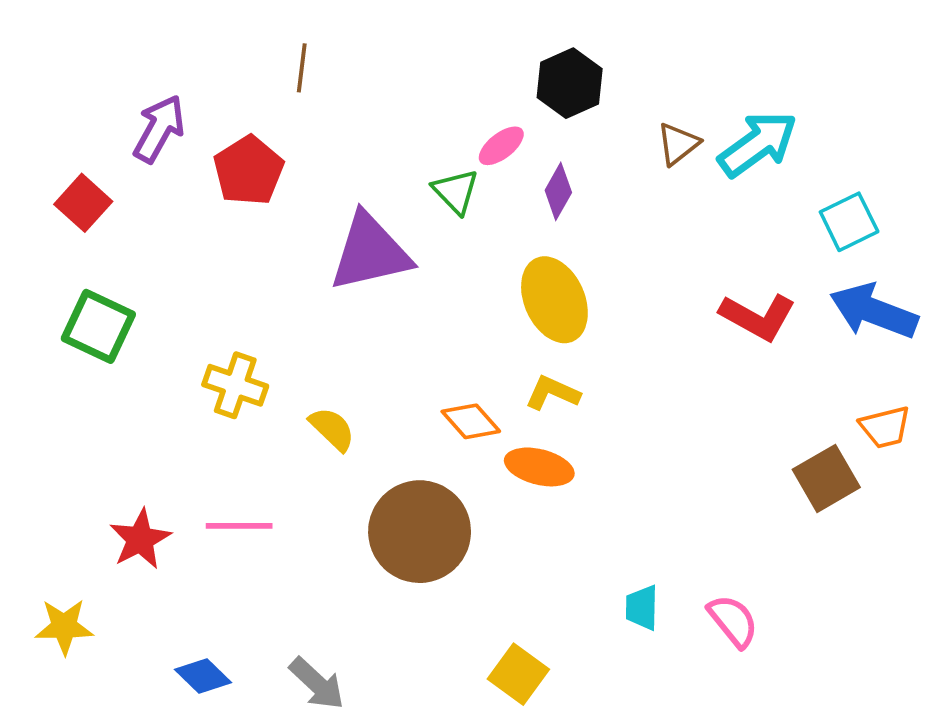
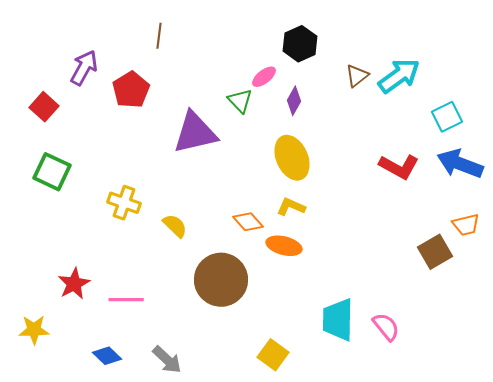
pink line: (239, 526) -> (126, 300), moved
cyan trapezoid: (642, 608) -> (338, 320), size x1.8

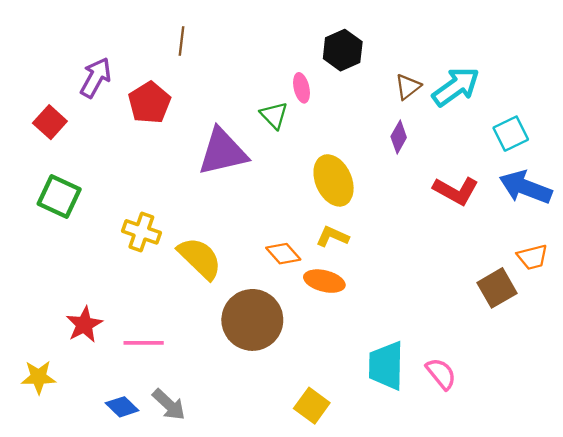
pink ellipse: (264, 77) -> (302, 88), turned -65
purple diamond: (294, 101) -> (399, 137), moved
yellow semicircle: (175, 226) -> (200, 258), size x1.6
gray arrow: (167, 360) -> (169, 405), moved

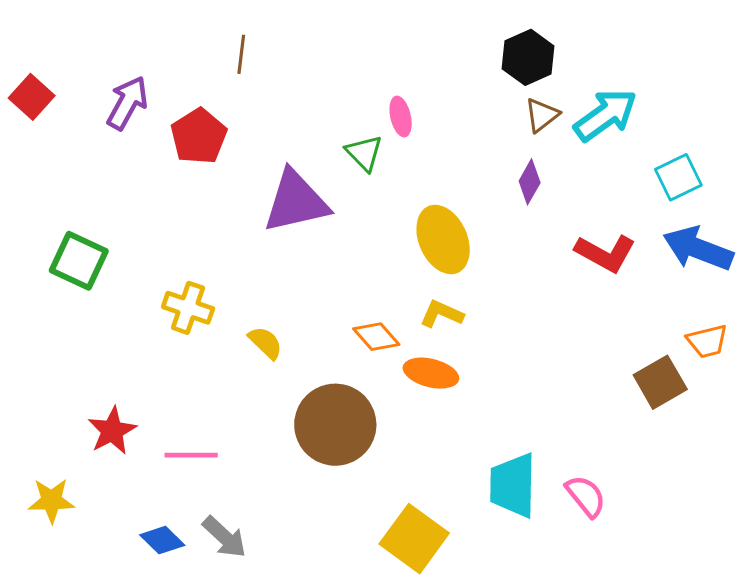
black hexagon: (343, 50) -> (528, 57), moved
red square: (50, 122) -> (32, 97), moved
yellow semicircle: (200, 258) -> (265, 343), size x0.6
yellow square: (312, 406) -> (414, 539), size x1.4

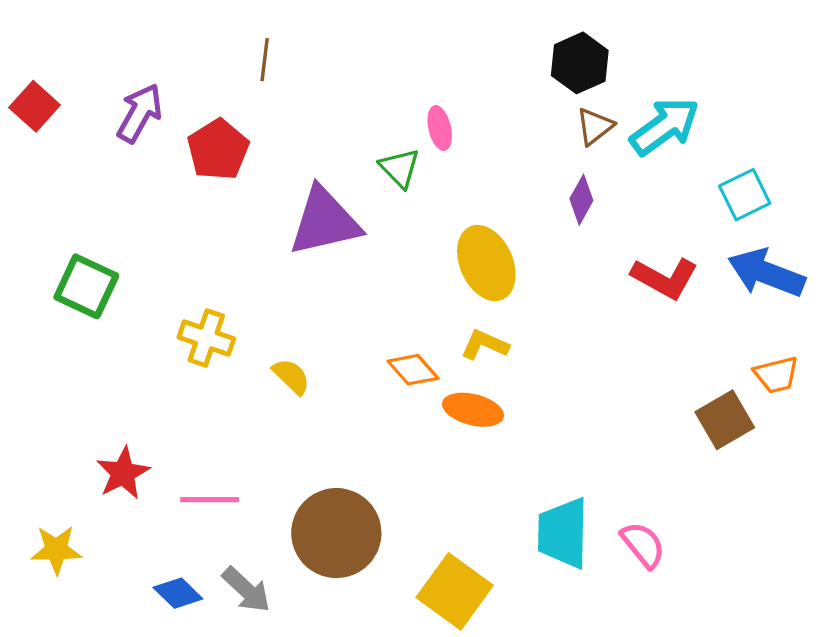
brown circle: (335, 425) -> (336, 533), moved

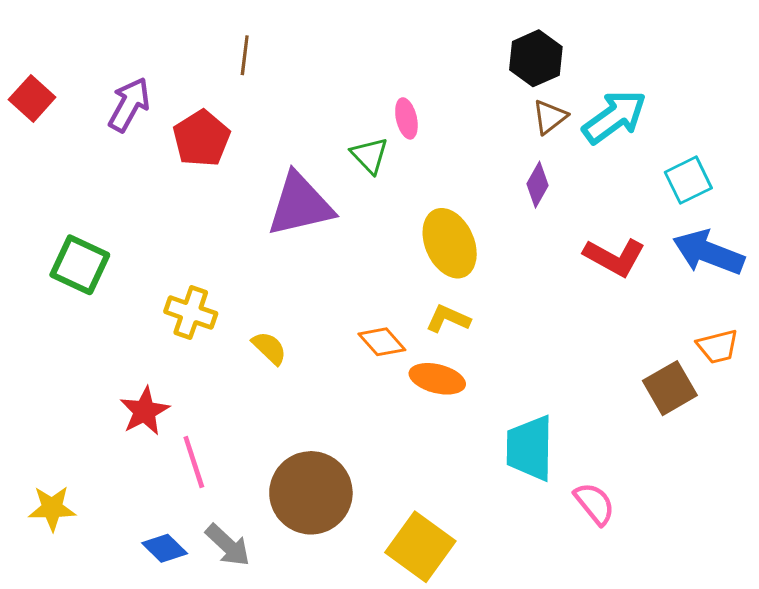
red star: (123, 473) -> (145, 411), moved
pink line: (210, 500) -> (194, 462), turned 72
cyan trapezoid: (563, 533) -> (530, 448), moved

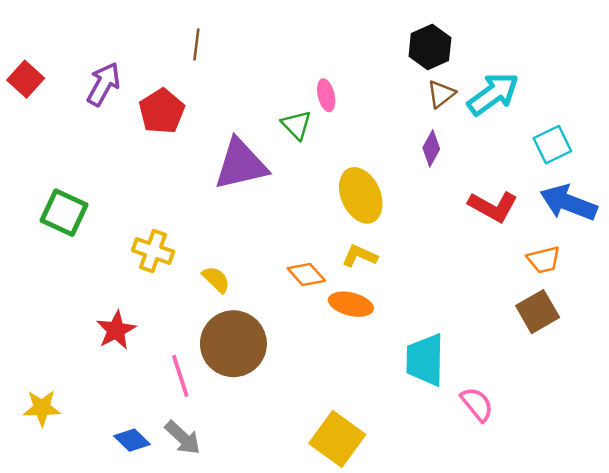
orange trapezoid: (718, 346) -> (544, 260), moved
pink line: (194, 462) -> (180, 376), moved
brown circle: (311, 493) -> (233, 344), moved

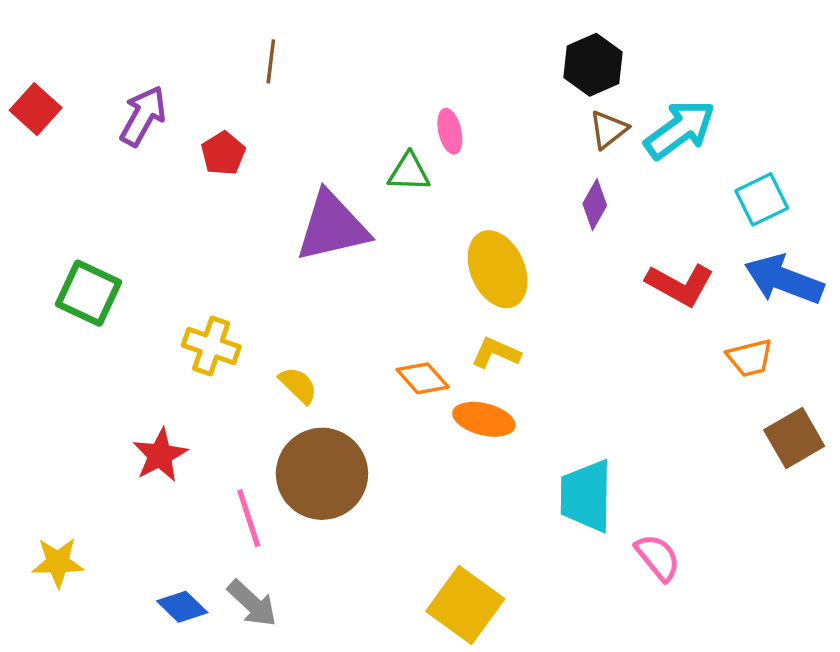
red pentagon: (162, 111) -> (223, 153), size x0.7
green triangle: (296, 125) -> (409, 172), turned -44
brown square: (538, 312) -> (794, 438), moved

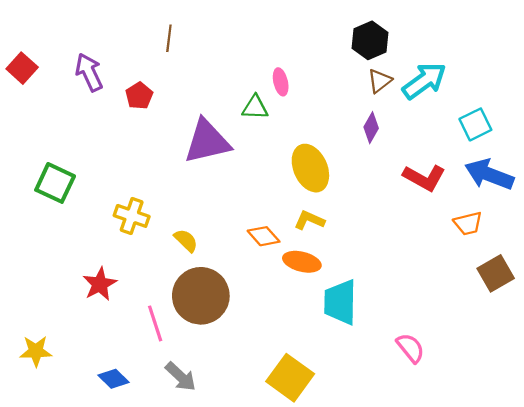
purple arrow: (143, 116) -> (89, 72), turned -54
cyan trapezoid: (586, 496) -> (340, 302), moved
gray arrow: (252, 603) -> (181, 377), moved

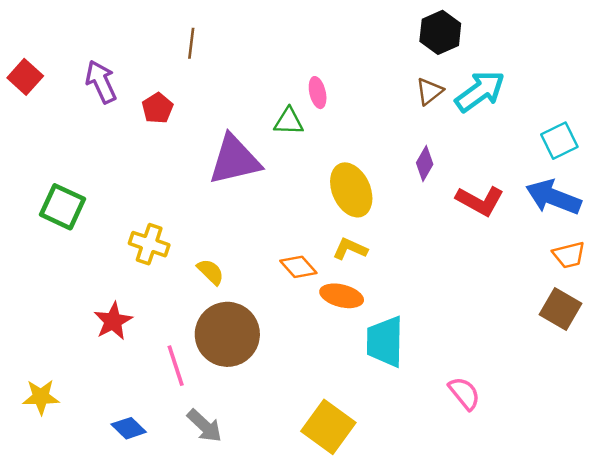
black hexagon: (370, 40) -> (440, 32), moved
cyan square: (475, 124) -> (559, 141), moved
purple diamond: (371, 128) -> (425, 163), moved
orange trapezoid: (468, 223) -> (569, 255), moved
brown square: (496, 273) -> (561, 309), turned -30

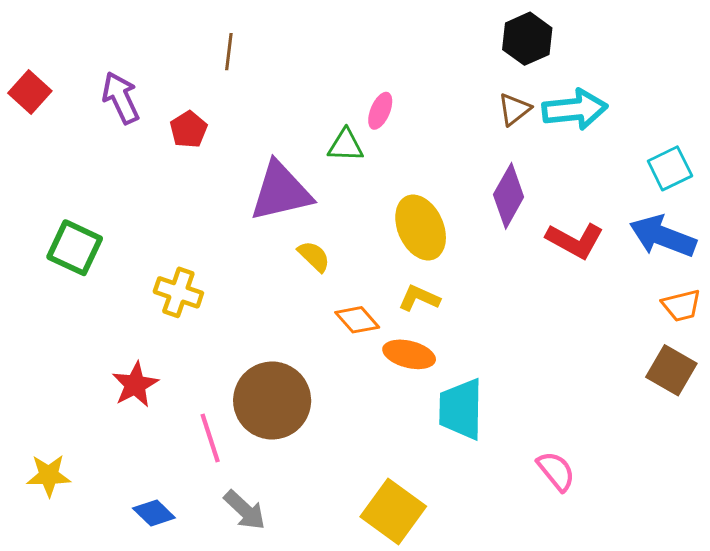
cyan arrow: (480, 91) -> (575, 109), turned 30
pink ellipse: (318, 93) -> (380, 111), turned 36
purple diamond: (425, 163) -> (509, 196), size x1.5
yellow semicircle: (210, 272) -> (314, 256), moved

